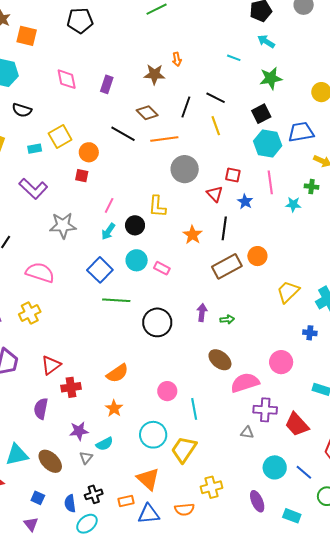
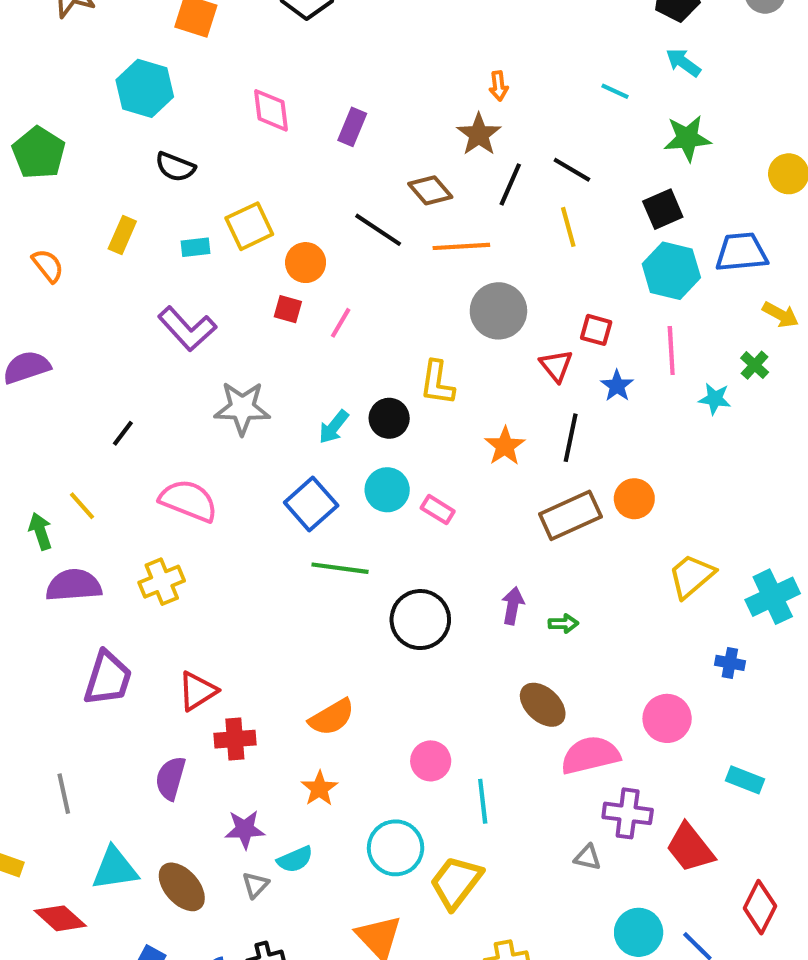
brown star: (154, 74) -> (479, 134), moved, turned 30
green cross: (311, 187) -> (755, 365), turned 32
pink line: (109, 205) -> (341, 323), moved

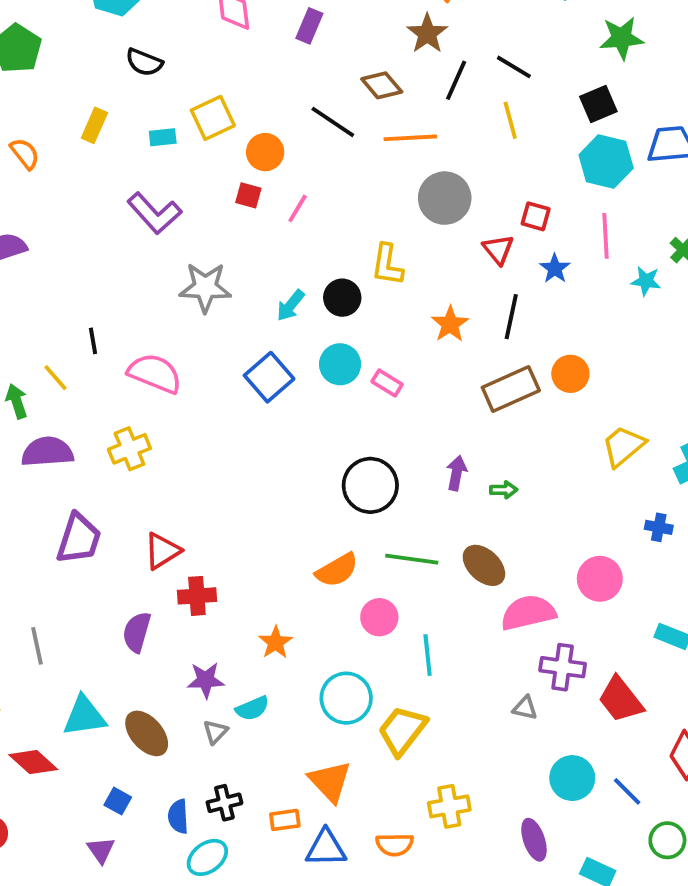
black line: (123, 433) -> (93, 341), moved, turned -48
green line: (340, 568) -> (412, 559), moved
orange semicircle: (332, 717) -> (337, 570), moved

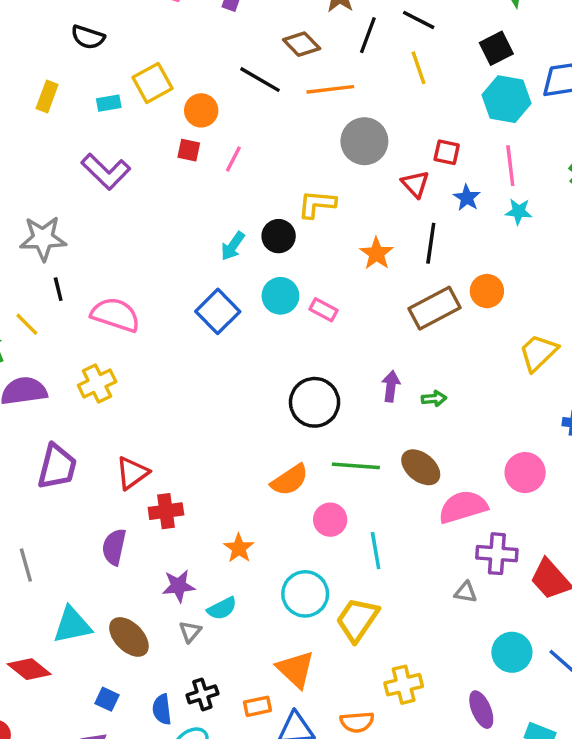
yellow L-shape: (387, 265) -> (317, 204), turned 90
cyan star: (646, 281) -> (519, 211), moved
gray star: (205, 287) -> (43, 238), moved

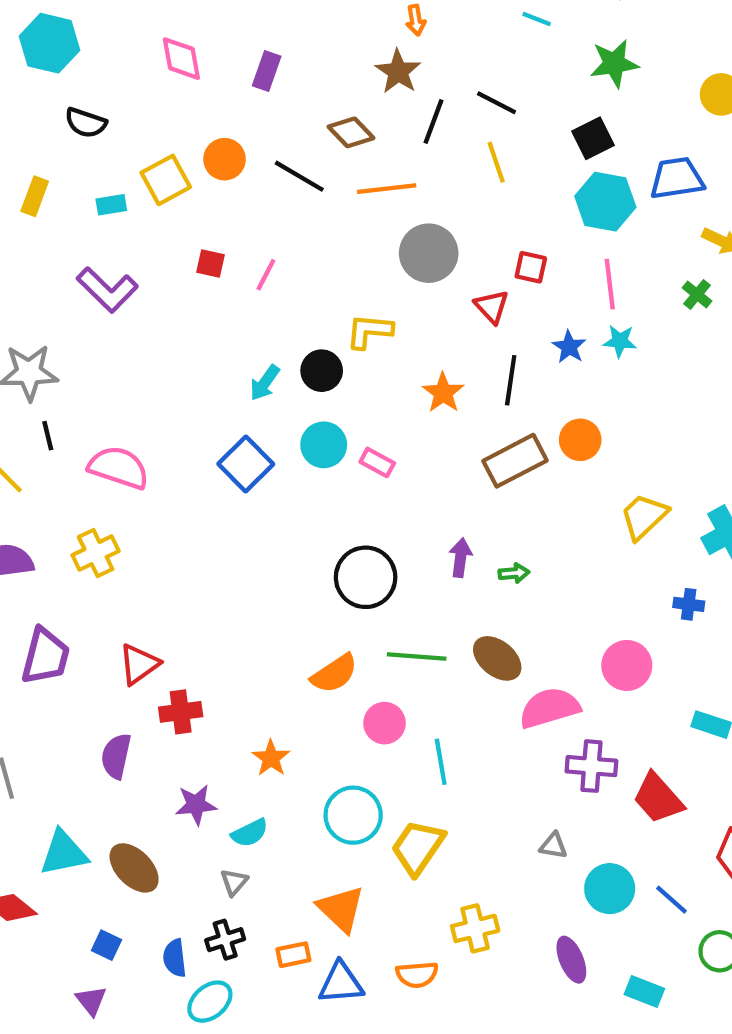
orange circle: (201, 110) -> (225, 159), moved
blue star: (467, 198) -> (569, 347), moved
gray triangle: (466, 592) -> (553, 846), moved
gray triangle: (190, 632) -> (234, 882), moved

